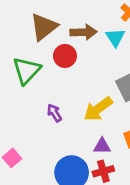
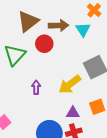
purple arrow: (54, 113) -> (36, 87), turned 32

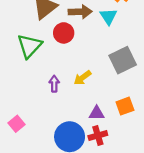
yellow arrow: (70, 84) -> (83, 78), moved, size x0.7

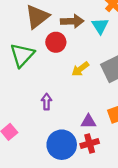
yellow arrow: (83, 78) -> (80, 69), moved
purple arrow: (54, 84) -> (47, 102), moved

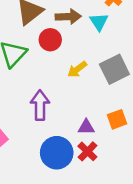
purple arrow: (47, 102) -> (40, 105), size x1.6
red cross: (90, 144) -> (87, 151), turned -30

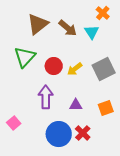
brown arrow: (68, 17) -> (68, 28), turned 42
red circle: (50, 40) -> (54, 66), moved
purple triangle: (86, 127) -> (76, 105), moved

